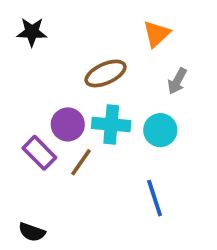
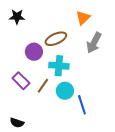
gray arrow: (177, 81) -> (94, 43), size x1.5
purple circle: (68, 124) -> (34, 52), moved
cyan circle: (160, 130) -> (65, 91), moved

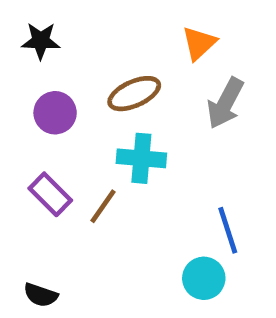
purple circle: (34, 52) -> (55, 113), moved
cyan circle: (65, 91) -> (204, 278), moved
blue line: (82, 105) -> (228, 230), moved

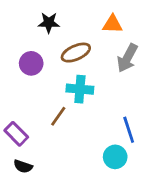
black star: (41, 41) -> (49, 23), moved
orange triangle: (199, 43) -> (112, 24), turned 45
purple rectangle: (50, 194) -> (16, 134), moved

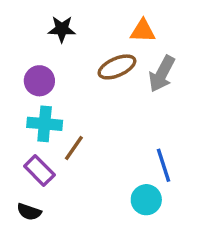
brown ellipse: (76, 53) -> (117, 67), moved
cyan cross: (80, 89) -> (45, 124), moved
purple rectangle: (16, 134) -> (39, 170), moved

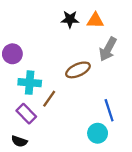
black star: (62, 29) -> (70, 19), moved
brown ellipse: (117, 67) -> (78, 70), moved
purple circle: (39, 81) -> (12, 54), moved

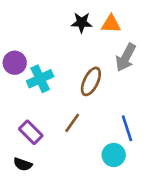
brown ellipse: (78, 70) -> (91, 81), turned -40
cyan cross: (30, 83) -> (40, 79), moved, turned -30
brown line: (49, 99) -> (72, 123), moved

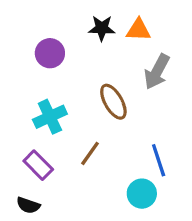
purple circle: (15, 63) -> (50, 53), moved
cyan cross: (40, 79) -> (50, 117), moved
brown ellipse: (91, 81) -> (113, 102), turned -56

